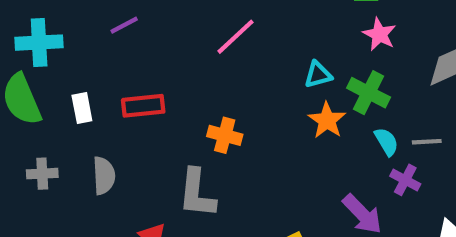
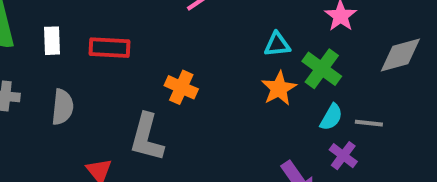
cyan semicircle: (386, 142) -> (331, 117), turned 52

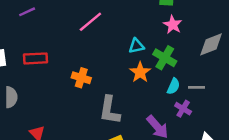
gray L-shape: (147, 137) -> (110, 110), moved

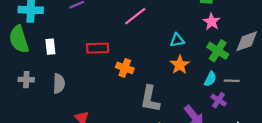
red rectangle: (36, 58) -> (98, 48), moved
green cross: (165, 58) -> (218, 51), moved

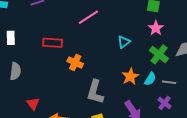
cyan triangle: (177, 40) -> (124, 42), turned -32
orange star: (180, 65) -> (130, 76), moved
purple cross: (218, 100) -> (165, 103), moved

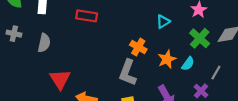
orange cross: (75, 62) -> (138, 47), moved
gray line: (169, 82) -> (216, 73), moved, turned -72
red triangle: (33, 104) -> (60, 79), size x1.5

